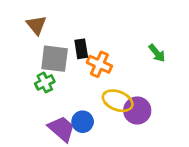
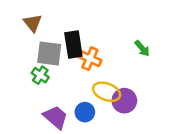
black rectangle: (81, 49) -> (73, 45), size x1.5
green cross: (45, 82) -> (40, 75), turned -30
blue circle: (83, 122) -> (85, 112), moved

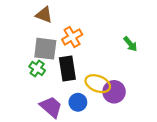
brown triangle: (33, 23) -> (44, 15), moved, turned -30
black rectangle: (73, 45) -> (67, 68), moved
orange cross: (90, 59) -> (72, 37), moved, turned 36

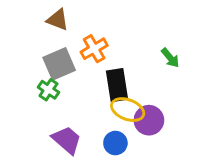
gray square: (45, 49) -> (59, 64), turned -30
black rectangle: (67, 68) -> (117, 85), moved
blue circle: (78, 102) -> (115, 143), moved

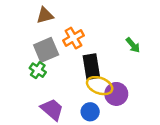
brown triangle: (58, 20) -> (45, 15), turned -36

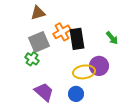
black rectangle: (91, 67) -> (77, 39), moved
yellow ellipse: (100, 86) -> (84, 72), turned -30
purple circle: (116, 94) -> (99, 66), moved

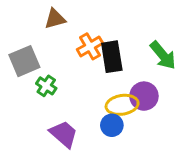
green arrow: (112, 38) -> (163, 55), size x1.5
gray square: (39, 42) -> (24, 61), moved
blue circle: (76, 94) -> (112, 125), moved

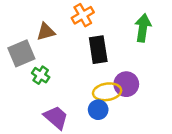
brown triangle: (55, 19) -> (46, 32), moved
orange cross: (90, 46) -> (83, 15), moved
green arrow: (163, 55) -> (143, 28), moved, turned -132

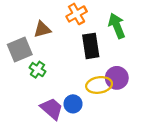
green arrow: (143, 28) -> (117, 26), moved, turned -30
blue circle: (98, 110) -> (73, 104), moved

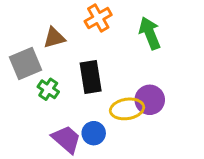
black rectangle: (91, 46) -> (91, 77), moved

